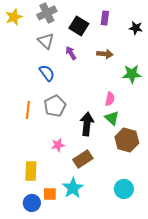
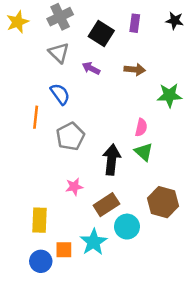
black star: (136, 28) -> (175, 21), moved
purple arrow: (71, 53) -> (91, 68), turned -32
orange line: (28, 110) -> (36, 117), moved
brown hexagon: (127, 140) -> (163, 202), moved
cyan circle: (124, 189) -> (127, 227), moved

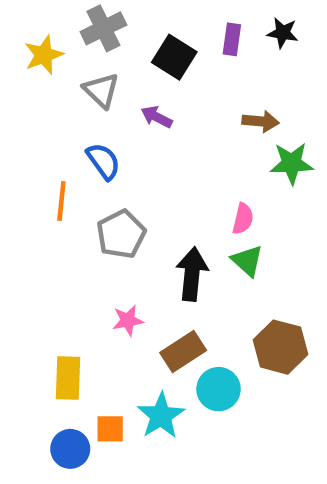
black star: (175, 21) -> (283, 33), moved
yellow star: (18, 22) -> (44, 55), moved
brown arrow: (135, 70) -> (261, 121), moved

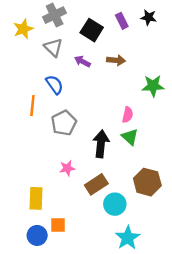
purple rectangle: (232, 39) -> (122, 21), turned -35
brown arrow: (261, 121) -> (116, 60), moved
cyan star: (161, 416) -> (128, 238), moved

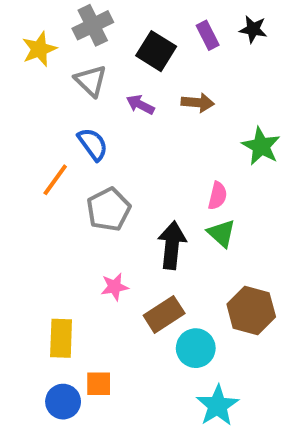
green star: (153, 86) -> (261, 146), turned 30
orange line: (32, 106) -> (55, 180), turned 30

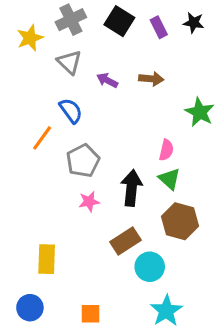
black square: (156, 51) -> (119, 21), moved
pink star: (115, 287) -> (89, 202), moved
brown hexagon: (251, 311) -> (180, 221), moved
orange square: (99, 384) -> (91, 314), moved
blue circle: (63, 402) -> (30, 308), moved

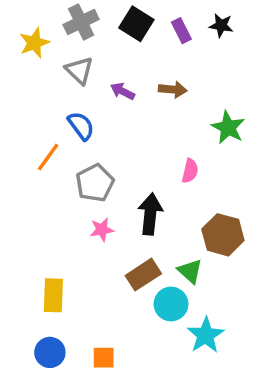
green triangle: (169, 179) -> (190, 271), moved
brown hexagon: (180, 221) -> (223, 235), moved
blue circle: (30, 308) -> (50, 352), moved
cyan star: (166, 311) -> (206, 335), moved

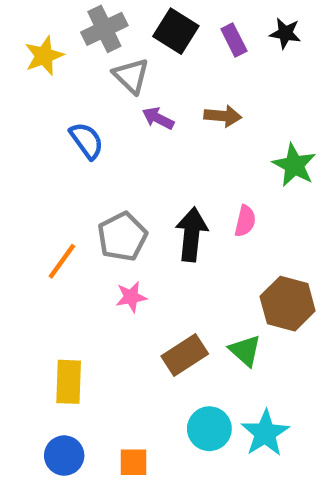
gray triangle: (79, 70) -> (131, 76), moved
blue semicircle: (81, 126) -> (87, 141), moved
orange line: (48, 157) -> (62, 261), moved
black arrow: (150, 214) -> (191, 234), moved
cyan circle: (171, 304) -> (209, 429), moved

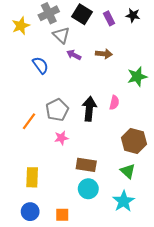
green star: (294, 165) -> (137, 77), turned 30
green triangle: (245, 351) -> (128, 171), moved
brown rectangle: (185, 355) -> (86, 165), turned 42
cyan circle: (209, 429) -> (88, 189), moved

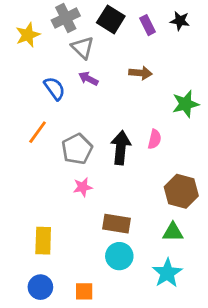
purple arrow: (74, 55) -> (88, 79), moved
orange line: (29, 121) -> (38, 132), moved
green triangle: (128, 171) -> (173, 232), turned -42

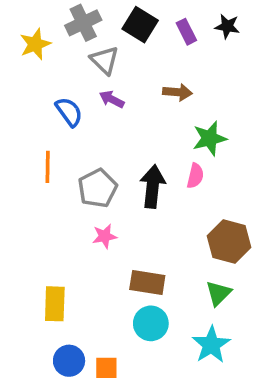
green star: (186, 104) -> (210, 138), moved
orange line: (38, 132) -> (48, 167), turned -35
green triangle: (173, 232) -> (218, 293), turned -45
blue circle: (40, 287) -> (69, 361), moved

